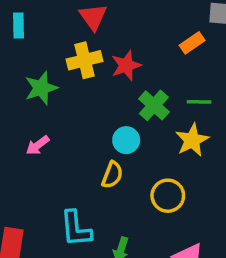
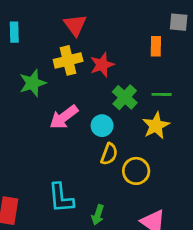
orange rectangle: (192, 43) -> (156, 46), turned -54
pink arrow: (38, 145) -> (64, 117), moved, size x1.5
yellow semicircle: (112, 175) -> (109, 154), moved

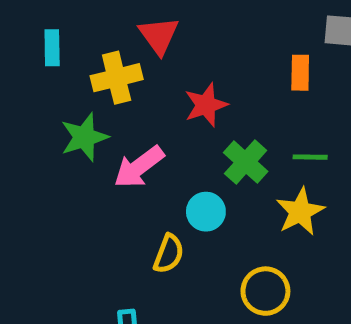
yellow cross: (68, 60) -> (117, 78), moved
pink arrow: (64, 117) -> (139, 167), moved
yellow semicircle: (109, 154) -> (169, 254), moved

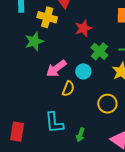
yellow cross: (117, 78) -> (47, 17), turned 30
pink arrow: (139, 167) -> (56, 68), moved

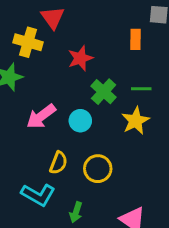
yellow semicircle: (68, 89) -> (59, 163), moved
yellow circle: (107, 104) -> (98, 169), moved
cyan L-shape: (54, 123) -> (38, 195), turned -55

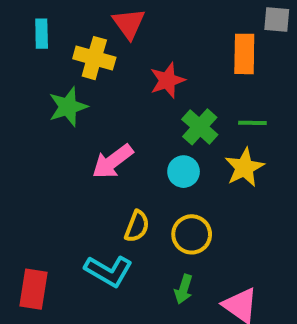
orange rectangle: (135, 39) -> (244, 54), size x1.4
cyan circle: (80, 121) -> (184, 172), moved
green arrow: (76, 212) -> (184, 289), moved

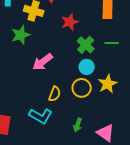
yellow star: (244, 168) -> (108, 84), moved
cyan circle: (184, 172) -> (87, 67), moved
yellow circle: (192, 234) -> (82, 88), moved

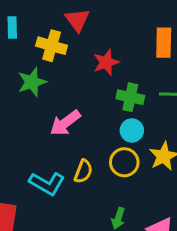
green cross: (86, 45) -> (130, 97), turned -30
cyan L-shape: (41, 116) -> (47, 183), moved

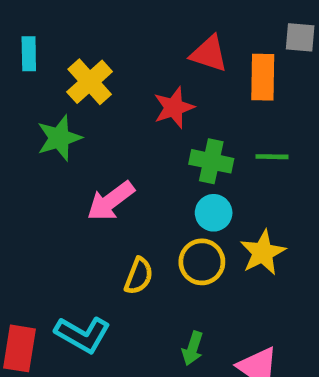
red triangle: (77, 20) -> (209, 54), moved, turned -36
yellow cross: (52, 46) -> (90, 82), turned 32
cyan L-shape: (47, 183) -> (83, 334), moved

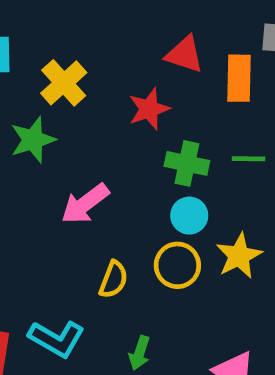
green arrow: (193, 348) -> (140, 353), moved

